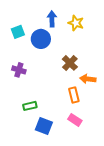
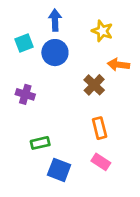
blue arrow: (52, 19) -> (55, 20), moved
orange arrow: (88, 79) -> (118, 65), moved

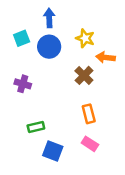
yellow star: (102, 31) -> (85, 38), moved

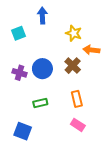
blue circle: (49, 47) -> (42, 69), moved
green rectangle: (36, 127) -> (40, 103), moved
blue square: (53, 151) -> (23, 131), moved

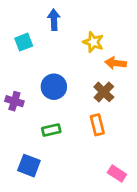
brown cross: (73, 66) -> (104, 92), moved
purple cross: (19, 73) -> (14, 101), moved
pink rectangle: (78, 125) -> (117, 173), moved

